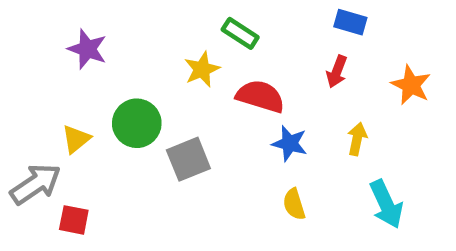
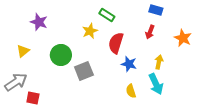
red semicircle: (260, 96) -> (116, 43), turned -90
yellow triangle: (76, 139) -> (23, 51), moved
cyan arrow: (386, 204) -> (156, 84), moved

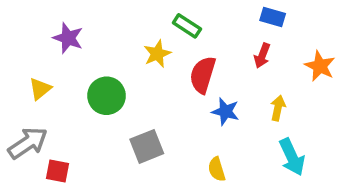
gray square: (84, 71) -> (147, 146), moved
cyan arrow: (156, 84) -> (292, 157), moved
yellow semicircle: (131, 91) -> (217, 169), moved

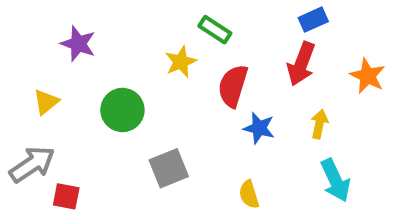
blue rectangle: (273, 17) -> (313, 20), turned -40
red arrow: (262, 56) -> (301, 64), size x1.5

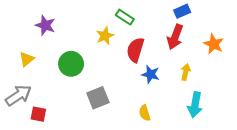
cyan arrow: (335, 180) -> (195, 105), turned 35

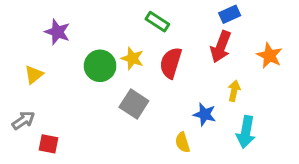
yellow star: (105, 36) -> (132, 58), moved, turned -30
green circle: (71, 64) -> (100, 66), moved
blue star: (151, 74) -> (205, 114), moved
gray arrow: (18, 95) -> (23, 120), size x0.7
gray square: (98, 98) -> (134, 104), moved, turned -35

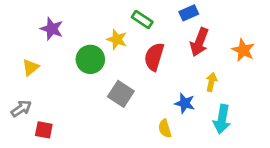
blue rectangle: (230, 14) -> (189, 13), moved
yellow star: (132, 58) -> (117, 39), moved

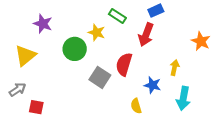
red arrow: (199, 42) -> (146, 35), moved
red semicircle: (154, 57) -> (124, 64), moved
yellow triangle: (31, 67) -> (25, 56), size x1.5

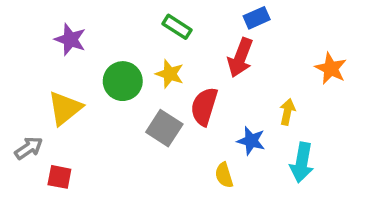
green rectangle: (117, 16) -> (177, 27), moved
yellow star: (97, 32) -> (170, 74), moved
yellow triangle: (25, 56) -> (65, 108), moved

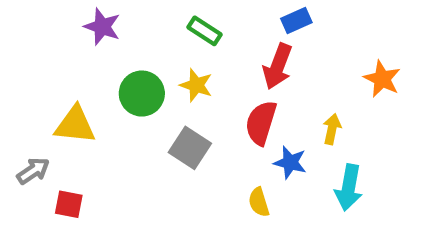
purple star: (70, 40) -> (102, 27), moved
red semicircle: (204, 106) -> (261, 123), moved
yellow triangle: (65, 108) -> (75, 125), turned 45

